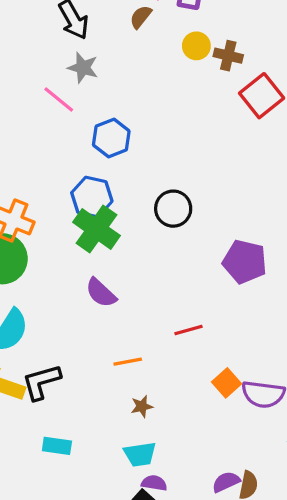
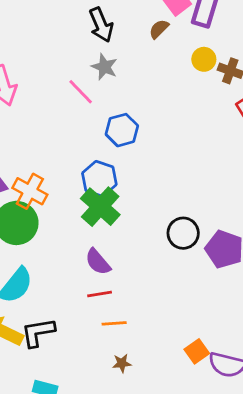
black circle: (173, 209) -> (183, 233), moved
red line: (188, 330) -> (100, 294), moved

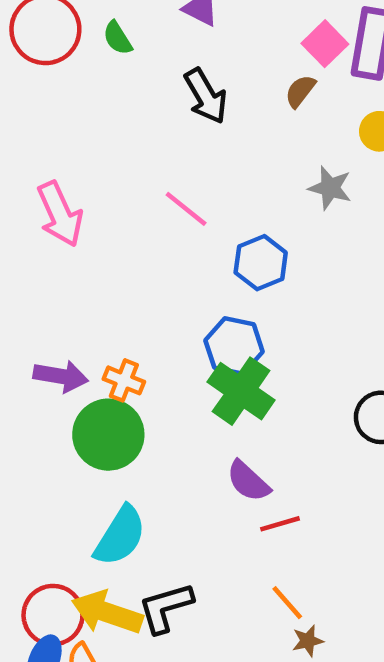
gray star: (104, 67) -> (330, 188), moved
orange cross: (30, 191) -> (124, 380), size x0.7
red line: (100, 294) -> (280, 524), moved
orange line: (114, 323) -> (287, 603), moved, turned 60

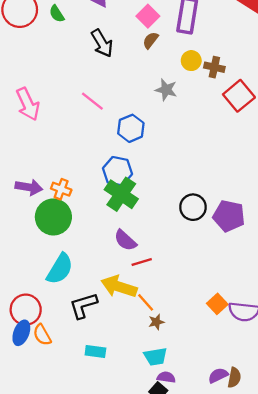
pink square: (325, 44) -> (148, 16), moved
yellow arrow: (107, 613) -> (119, 287), moved

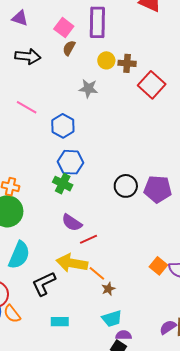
black arrow: (102, 43) -> (28, 56), turned -45
blue hexagon: (117, 171) -> (70, 162), moved
green cross: (121, 194) -> (63, 184), size x0.7

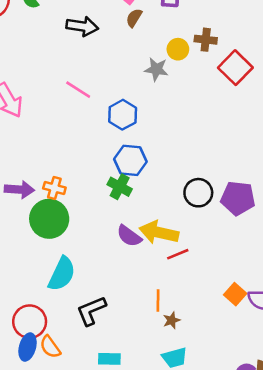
yellow circle: (106, 60) -> (178, 49), moved
red line: (88, 239) -> (178, 254), moved
yellow arrow: (72, 263) -> (159, 232), moved
orange line: (97, 273) -> (158, 300), turned 48

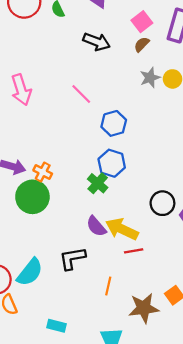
gray star: (156, 69) -> (150, 78), moved, turned 30
cyan semicircle: (62, 274) -> (30, 272), moved
black L-shape: (91, 311) -> (72, 258), moved
brown star: (172, 320) -> (144, 308), moved, size x2.0

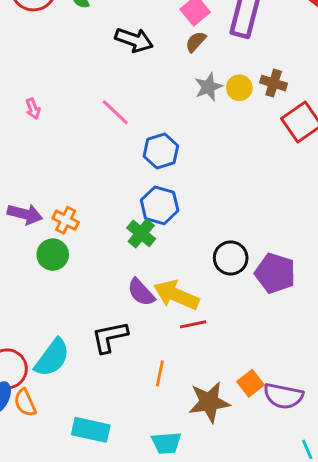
pink arrow: (21, 90) -> (33, 109), size x0.5
green circle: (32, 197) -> (53, 255), size x0.7
cyan rectangle: (56, 326) -> (91, 430), size x1.4

